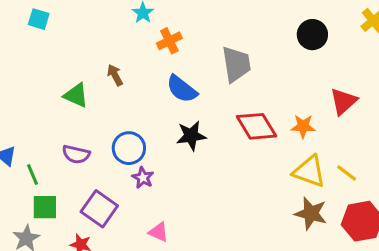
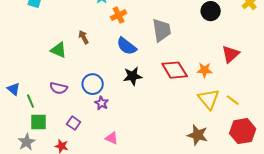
yellow triangle: (309, 171) -> (209, 99), turned 30
purple square: (99, 209) -> (74, 123), size x0.6
brown star: (311, 213) -> (198, 135), moved

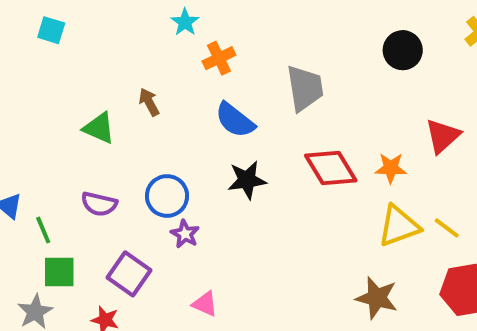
yellow triangle: (209, 99) -> (399, 226), turned 50
purple square: (74, 123) -> (129, 274), size x1.5

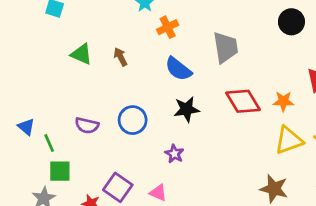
green triangle: (99, 128) -> (81, 54), moved
purple star: (185, 234) -> (174, 154), moved
purple square: (129, 274) -> (118, 187), moved

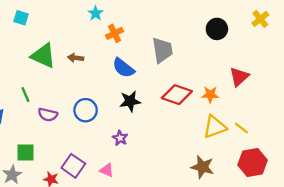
green triangle: (81, 54) -> (43, 56), size x1.4
brown arrow: (120, 57) -> (76, 58), turned -56
red diamond: (243, 101) -> (177, 95), turned -40
green line: (49, 143) -> (25, 95), moved

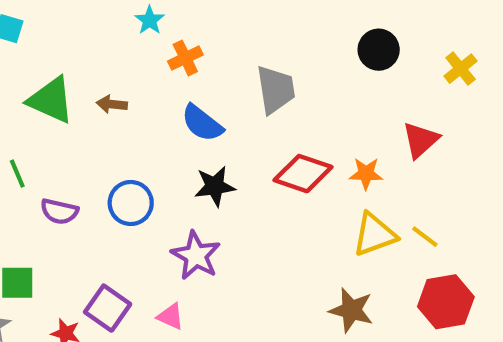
yellow cross: (260, 19) -> (461, 69), moved
purple star: (120, 138) -> (196, 256), size x1.6

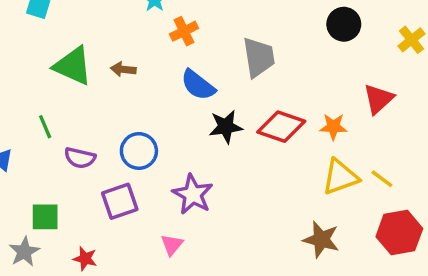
black star: (215, 186) -> (226, 127), moved
purple square: (108, 308) -> (120, 201), moved, turned 36
pink triangle: (171, 316) -> (172, 245), turned 45

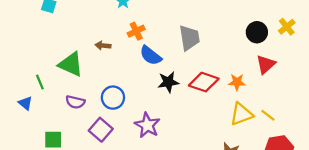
black circle: (344, 24) -> (257, 32), moved
orange cross: (184, 31) -> (136, 31), moved
green triangle: (73, 66) -> (71, 64), moved
green line: (45, 127) -> (40, 82), moved
purple square: (120, 201) -> (101, 130), turned -30

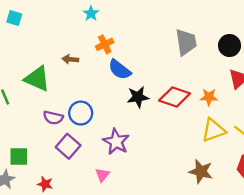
gray trapezoid: (189, 38) -> (186, 42), moved
purple semicircle: (75, 102) -> (53, 118), moved

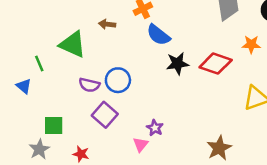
orange star: (209, 97) -> (251, 44), moved
purple star: (116, 142) -> (155, 128), moved, size x0.6
brown star: (201, 171) -> (219, 148), moved, turned 30

